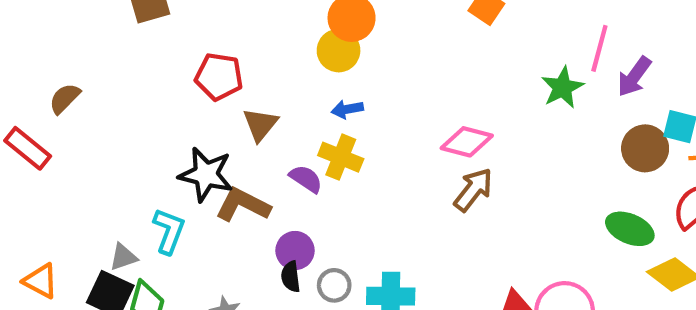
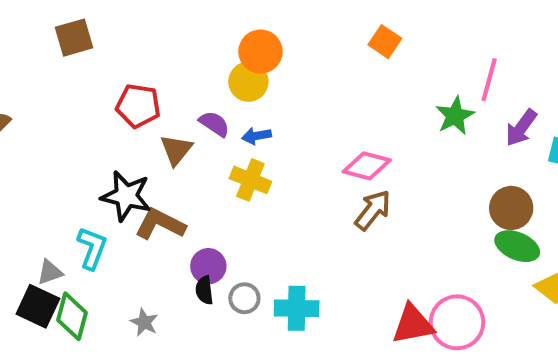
purple arrow: (634, 77) -> (521, 128), moved
brown circle: (645, 148) -> (511, 208), moved
purple semicircle: (306, 179) -> (214, 124), moved

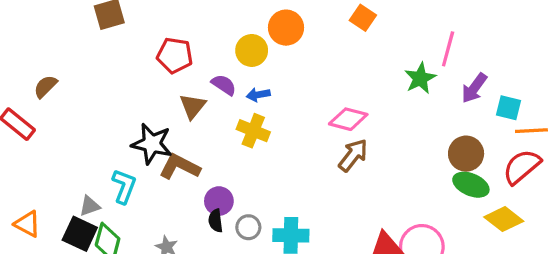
orange circle: (260, 52) -> (286, 28), moved
red pentagon: (138, 106) -> (175, 55), moved

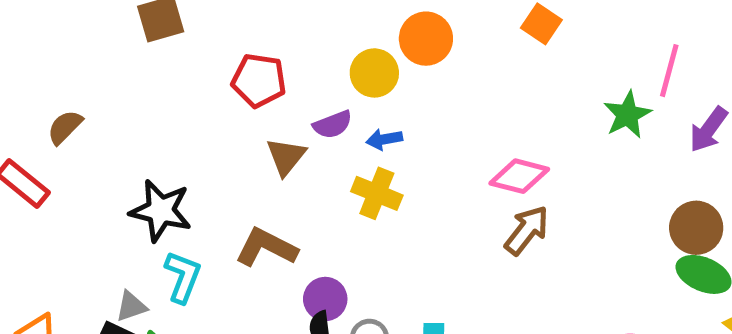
purple semicircle: (224, 85) -> (333, 125), turned 125
black star: (152, 144) -> (161, 211), moved

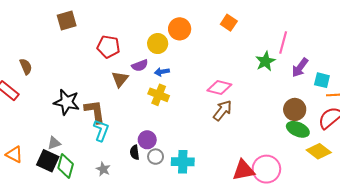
brown semicircle: (65, 127) -> (26, 67), turned 112
brown L-shape: (266, 247) -> (95, 112), moved, turned 55
cyan L-shape: (183, 277) -> (101, 130), moved
purple circle: (325, 299) -> (147, 140), moved

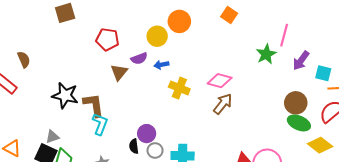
yellow cross: (159, 95) -> (179, 88), moved

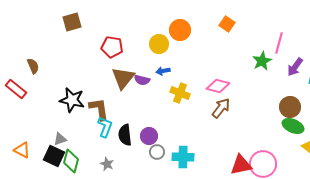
purple semicircle: (139, 58) -> (142, 80), moved, turned 35
brown triangle: (119, 72) -> (123, 78), size x1.4
black semicircle: (134, 146) -> (125, 135), moved, size x1.5

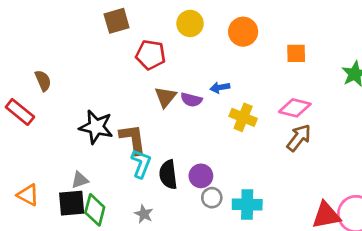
brown square: (72, 22) -> (117, 21), moved
orange square: (227, 24) -> (296, 53), moved, turned -35
yellow circle: (159, 44) -> (190, 23), moved
brown triangle: (123, 78) -> (166, 97), size x0.7
black square: (54, 156) -> (72, 203), turned -30

